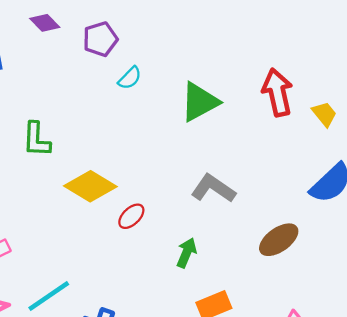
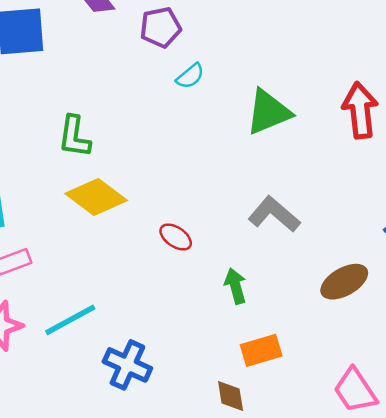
yellow diamond: (90, 186) -> (96, 197), moved
red ellipse: (131, 216) -> (176, 237), turned 72
green arrow: (187, 253) -> (235, 286), turned -44

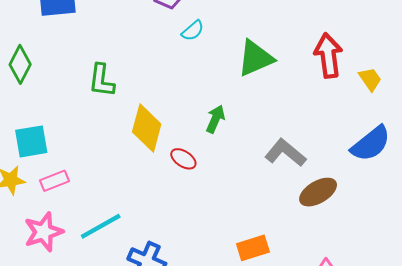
yellow diamond: (96, 197) -> (147, 128), moved, turned 69
gray L-shape: (274, 214) -> (285, 153), moved
green arrow: (235, 286) -> (215, 119), moved, turned 40

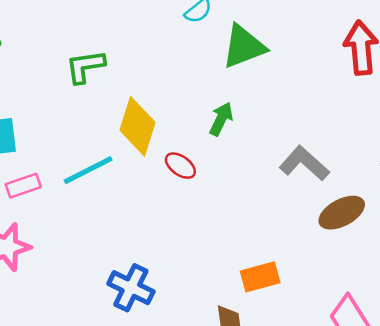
green triangle: (255, 58) -> (244, 46), moved
green L-shape: (102, 80) -> (85, 66), turned 72
cyan line: (101, 226) -> (88, 170), moved

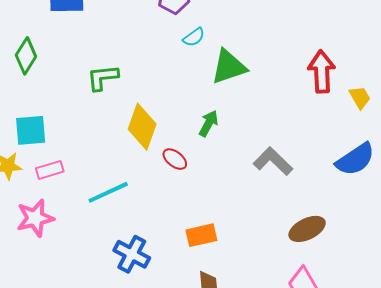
cyan line: (88, 170) -> (108, 192), moved
brown ellipse: (342, 213) -> (307, 229), moved
orange rectangle: (260, 277) -> (201, 235), moved

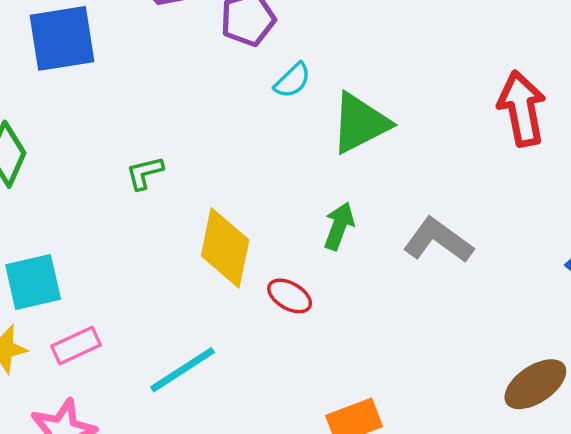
green L-shape: (103, 78) -> (145, 173), size x0.7
gray L-shape: (273, 161) -> (438, 240), moved

